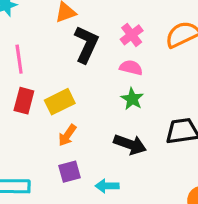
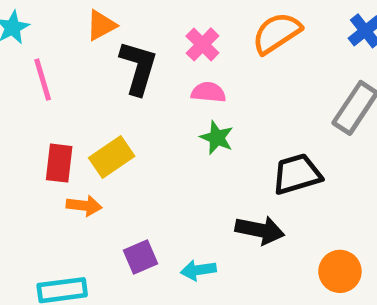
pink line: (19, 59) -> (43, 80), moved
orange arrow: (67, 135) -> (84, 206), moved, turned -110
black arrow: (130, 144) -> (260, 230), moved

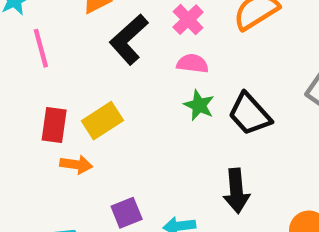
black L-shape: (138, 68) -> (129, 39), turned -150
black trapezoid: (297, 174) -> (250, 114), moved, turned -117
black arrow: (260, 230) -> (236, 191), turned 72

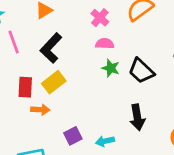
black L-shape: (129, 39) -> (51, 48), moved

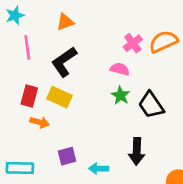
pink cross: (100, 18) -> (133, 43), moved
yellow rectangle: (54, 82) -> (59, 97), turned 50

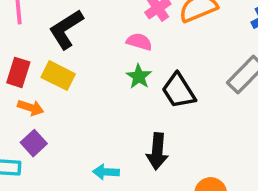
purple square: (67, 156) -> (34, 143), moved, turned -30

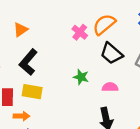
pink semicircle: (139, 42) -> (110, 87), moved
black trapezoid: (179, 91) -> (111, 53), moved

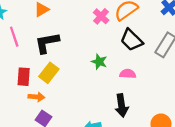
black L-shape: (28, 62) -> (47, 43), turned 35
yellow rectangle: (32, 92) -> (49, 73), turned -66

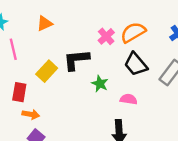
black L-shape: (47, 43) -> (76, 60), moved
yellow rectangle: (49, 73) -> (47, 71), moved

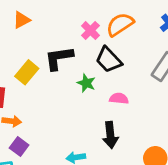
black trapezoid: (136, 64) -> (109, 60), moved

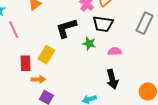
black trapezoid: (109, 60) -> (103, 24), turned -30
yellow rectangle: (27, 72) -> (46, 55), moved

